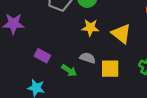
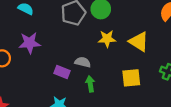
gray semicircle: (88, 58) -> (83, 62), moved
green arrow: (69, 70) -> (90, 84), turned -126

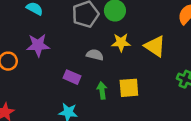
gray semicircle: (83, 62) -> (95, 55), moved
yellow square: (131, 78) -> (129, 88), moved

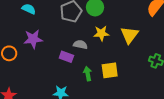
yellow triangle: (155, 46) -> (129, 35), turned 36
purple rectangle: (72, 77) -> (66, 57), moved

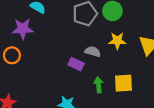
purple star: (33, 39) -> (23, 29), moved

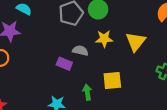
green arrow: (98, 85) -> (87, 92), moved

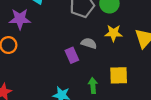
purple rectangle: (64, 64) -> (72, 55), turned 40

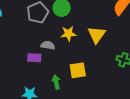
purple rectangle: (72, 55) -> (34, 58), turned -56

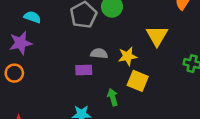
yellow star: (68, 34) -> (128, 56), moved
yellow square: (78, 70) -> (138, 81), turned 36

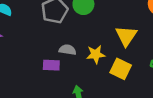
yellow square: (138, 81) -> (121, 69), moved

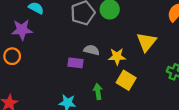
yellow square: (121, 69) -> (126, 80), moved

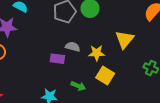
green arrow: (98, 92) -> (78, 86), turned 120

